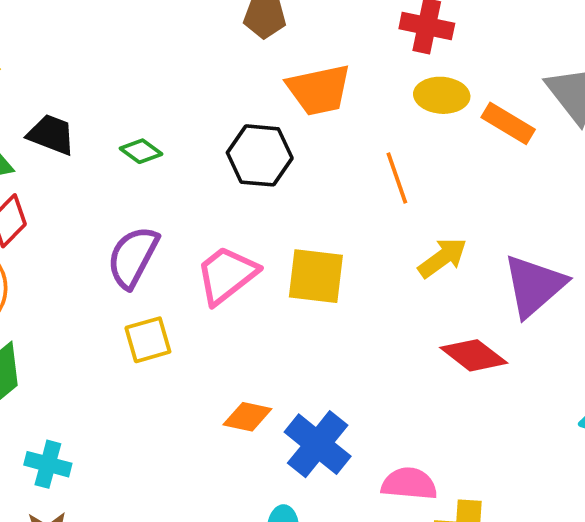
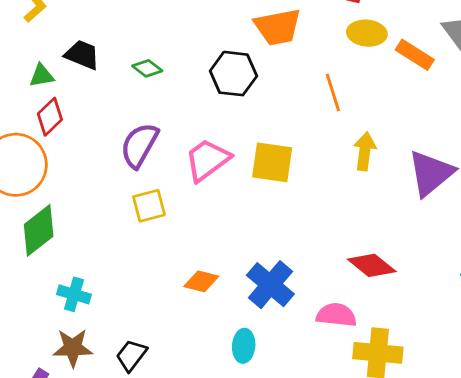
yellow arrow: (443, 258) -> (365, 151), turned -48
red diamond: (474, 355) -> (372, 265), moved
orange diamond: (247, 417) -> (201, 281), moved

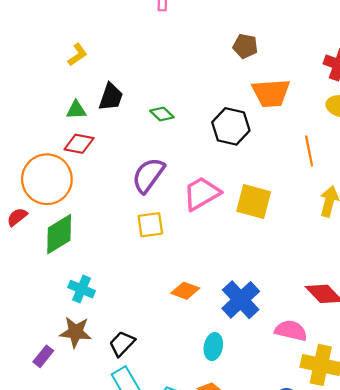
black trapezoid: (82, 55) -> (111, 97), turned 80
red diamond: (50, 117) -> (79, 144), turned 48

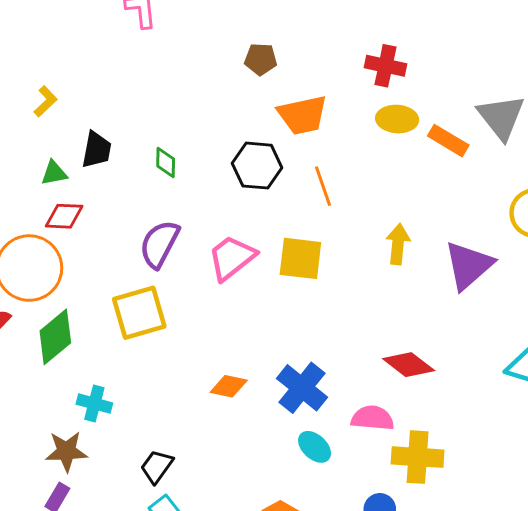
green diamond: (162, 114) -> (166, 162), turned 55
orange line: (309, 151) -> (323, 186), moved
yellow square: (150, 225) -> (139, 313), moved, size x1.5
brown star: (76, 332) -> (66, 451), moved
cyan ellipse: (213, 347) -> (315, 447), moved, turned -50

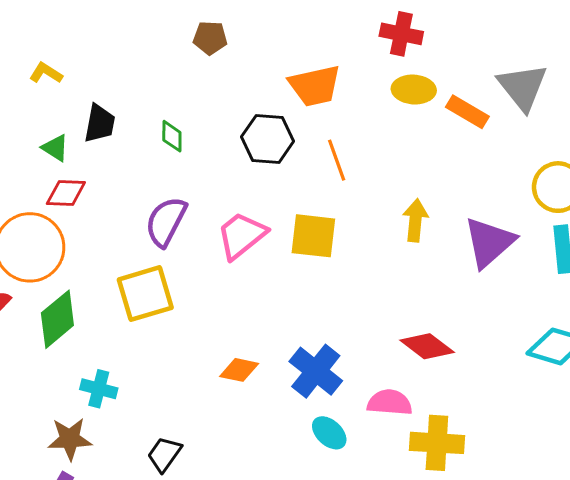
brown pentagon: (261, 59) -> (210, 38), moved
yellow L-shape: (45, 101) -> (46, 73), turned -104
green triangle: (54, 173) -> (55, 148), turned 44

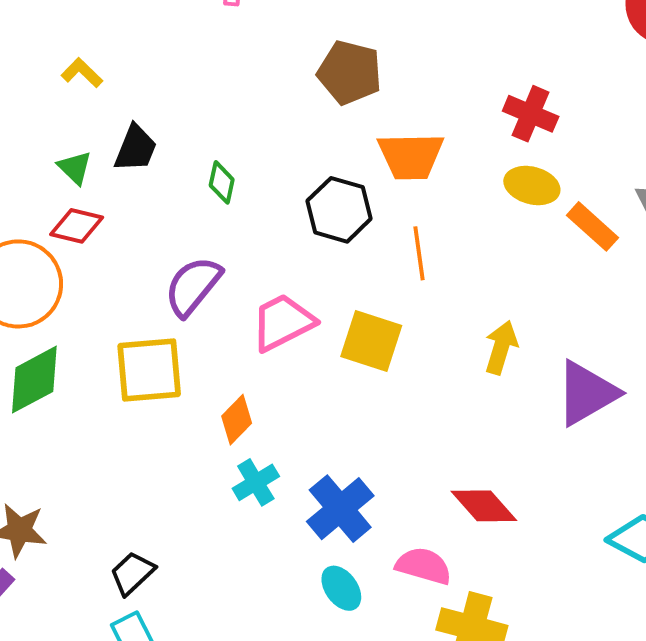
brown pentagon: (210, 38) -> (350, 72), moved, size x1.5
orange diamond: (239, 370) -> (237, 420), moved, turned -69
cyan cross: (99, 389) -> (256, 482), moved, turned 33

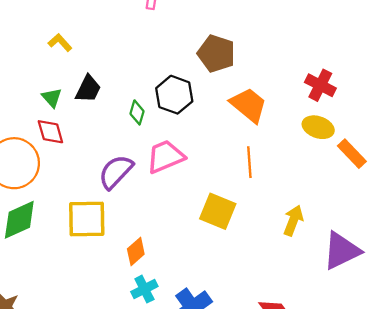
orange trapezoid: (411, 156) -> (249, 105), turned -144
black hexagon: (339, 210) -> (174, 95), moved
red diamond: (77, 226) -> (50, 132), turned 56
pink trapezoid: (283, 322) -> (165, 157), moved

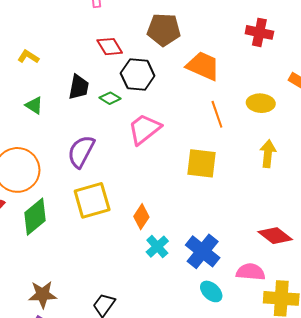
black trapezoid: (88, 89) -> (79, 87), moved
green diamond: (137, 112) -> (110, 98), turned -60
yellow ellipse: (318, 127) -> (261, 103), moved
red diamond: (50, 132) -> (110, 47), moved
purple semicircle: (116, 172) -> (81, 151), moved

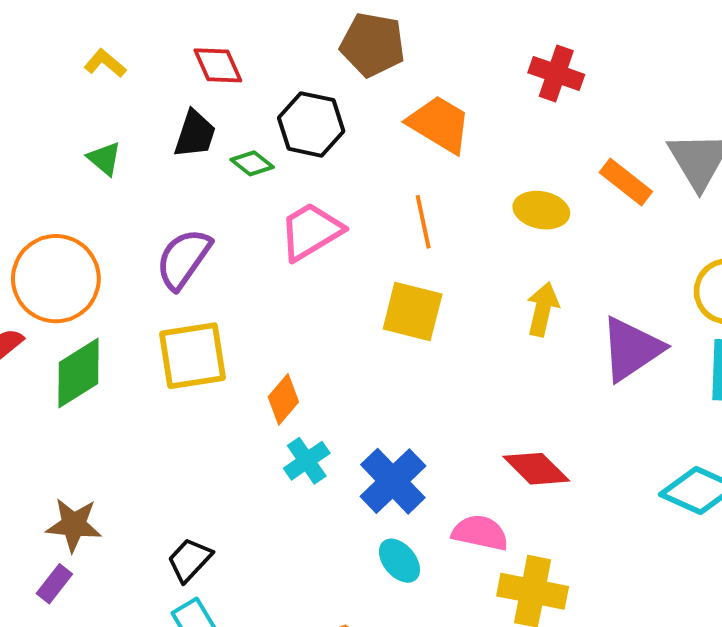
red diamond: (110, 47) -> (218, 65), moved
orange line: (217, 114) -> (423, 222), moved

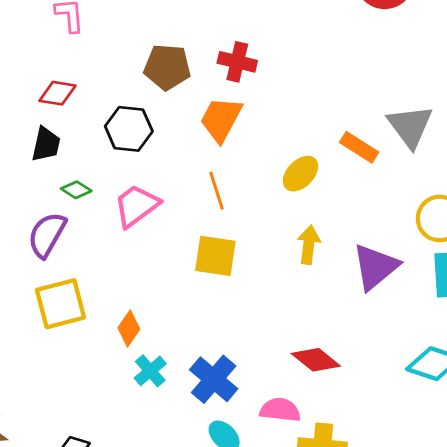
red diamond: (218, 65) -> (57, 93), turned -51
red cross: (556, 74) -> (237, 62), moved
orange trapezoid: (439, 124) -> (221, 119), turned -87
green diamond: (252, 163) -> (76, 190), moved
yellow ellipse: (541, 210) -> (300, 174), turned -51

